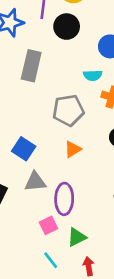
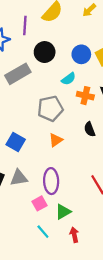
black circle: (67, 27) -> (45, 52), moved
gray rectangle: (31, 66) -> (18, 74), turned 50
cyan semicircle: (93, 75) -> (69, 79), turned -32
gray triangle: (35, 182) -> (19, 178), moved

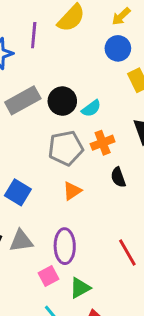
black circle: (45, 52) -> (62, 101), moved
blue circle: (81, 54) -> (118, 48), moved
orange cross: (85, 96) -> (103, 143), moved, turned -35

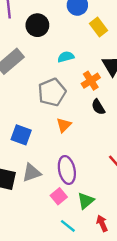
black circle: (62, 101) -> (37, 25), moved
cyan semicircle: (91, 108) -> (66, 57), turned -147
orange cross: (103, 143) -> (91, 81), moved

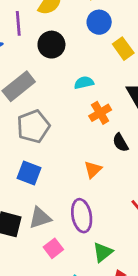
orange cross: (91, 81) -> (100, 113), moved
gray pentagon: (52, 92) -> (33, 126), moved
orange triangle: (64, 125) -> (93, 170), moved
pink square: (59, 196) -> (53, 248), moved

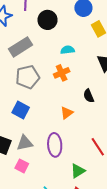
orange cross: (100, 113) -> (62, 73), moved
pink square: (53, 248) -> (22, 166), moved, turned -32
green triangle: (103, 252) -> (78, 171), moved

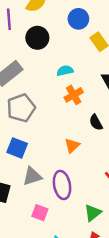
orange cross: (62, 73) -> (74, 95), moved
gray triangle: (25, 143) -> (32, 176), moved
pink square: (22, 166) -> (40, 213), moved

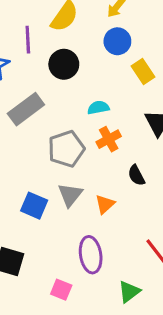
gray pentagon: (21, 108) -> (66, 149), moved
gray triangle: (32, 176) -> (70, 195), moved, turned -36

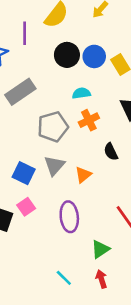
blue circle: (117, 41) -> (94, 56), moved
black circle: (64, 64) -> (67, 55), moved
pink square: (61, 290) -> (26, 207), moved, turned 30

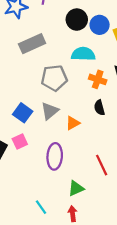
cyan semicircle: (81, 93) -> (83, 54), size x1.5
orange cross: (89, 120) -> (98, 79), moved, turned 35

